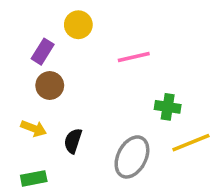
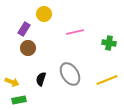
green cross: (168, 107) -> (109, 43), moved
yellow arrow: (34, 128) -> (12, 82), moved
gray ellipse: (132, 157) -> (70, 74), moved, turned -60

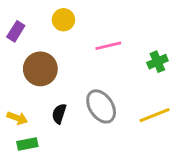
purple rectangle: (24, 29) -> (16, 31), moved
green cross: (109, 43) -> (157, 62), turned -32
brown circle: (28, 48) -> (40, 69), size x1.5

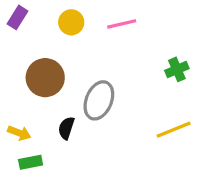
purple rectangle: (16, 31) -> (18, 17), moved
pink line: (108, 46) -> (122, 24), moved
gray ellipse: (101, 106) -> (99, 100), moved, turned 56

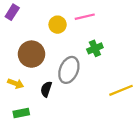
yellow circle: (71, 22) -> (58, 25), moved
green cross: (177, 69) -> (95, 48), moved
yellow arrow: (19, 133) -> (16, 84), moved

